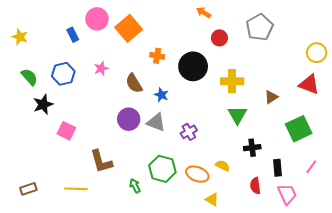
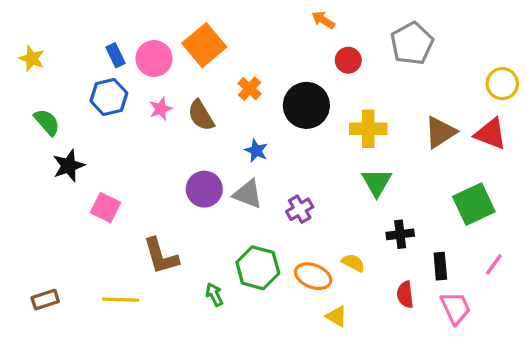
pink circle: (97, 19) -> (154, 58), moved
orange cross: (157, 56) -> (249, 89), turned 32
blue hexagon: (63, 74) -> (109, 97), moved
brown semicircle: (134, 83) -> (201, 115), moved
brown triangle: (271, 97) -> (440, 132), moved, size x1.5

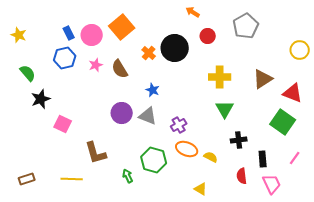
black circle: (306, 105) -> (175, 48), moved
red triangle: (491, 134) -> (293, 93), moved
green square: (474, 204) -> (283, 122), turned -30
orange ellipse: (313, 276) -> (187, 149), moved

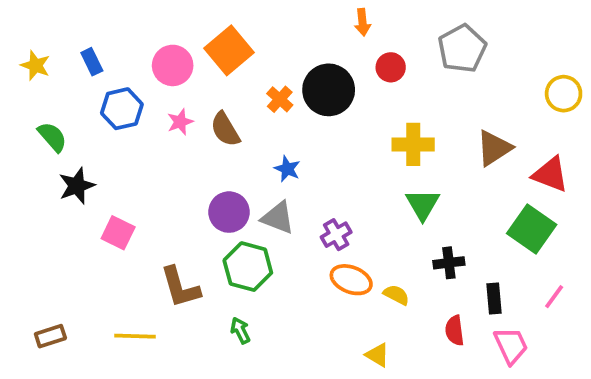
orange arrow: (193, 12) -> (362, 22), turned -128
blue rectangle: (69, 33) -> (92, 62), moved
green hexagon: (154, 160) -> (248, 267), moved

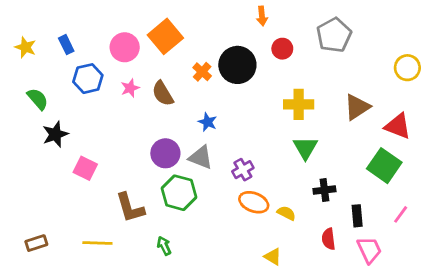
green arrow: (240, 330) -> (164, 246), moved

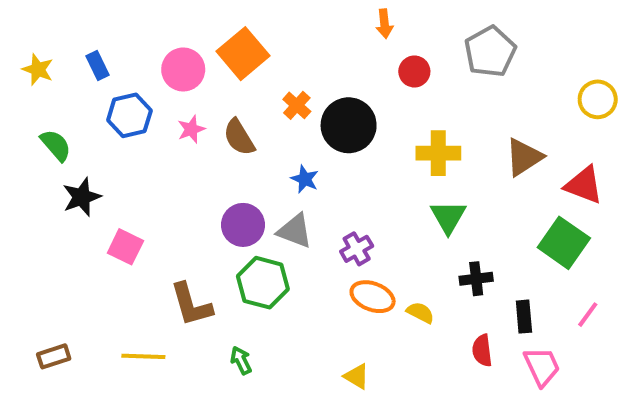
black circle: (237, 65) -> (349, 125), moved
yellow triangle: (273, 257) -> (357, 376), moved

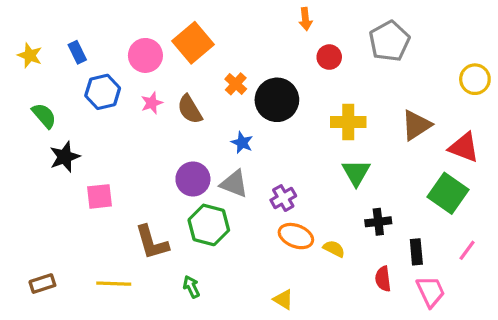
pink square: (125, 247) -> (99, 196), turned -32

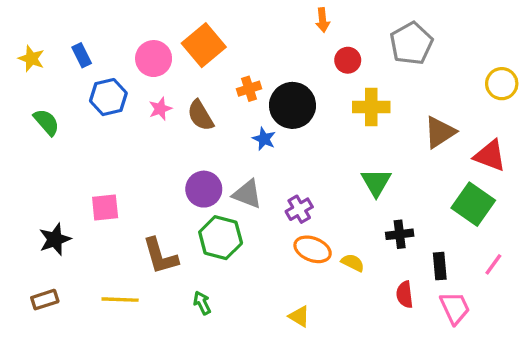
orange cross: (236, 84) -> (249, 89), turned 30
yellow cross: (348, 122) -> (371, 107), moved
blue star: (242, 143) -> (264, 139), moved
black star: (65, 157) -> (55, 239), moved

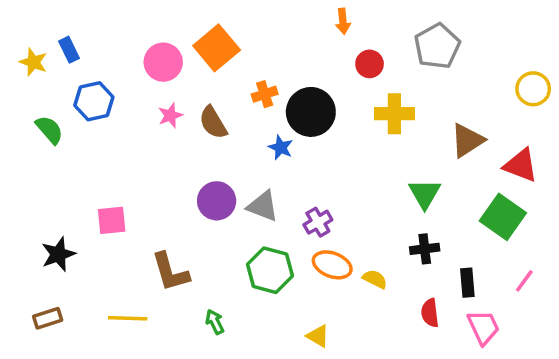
blue rectangle: (82, 55) -> (69, 50), moved
blue hexagon: (108, 97) -> (94, 101), moved
green triangle: (376, 182) -> (425, 194), moved
green hexagon: (221, 238) -> (270, 270), moved

